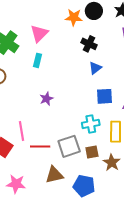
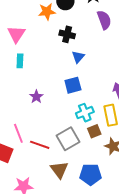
blue square: (105, 96) -> (73, 85), moved
red line: (40, 147) -> (40, 145), turned 30
brown square: (92, 152) -> (94, 131), moved
brown triangle: (54, 175) -> (59, 170), turned -42

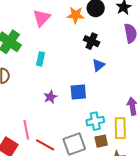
pink triangle: (16, 34) -> (42, 18), moved
blue square: (73, 85) -> (78, 92), moved

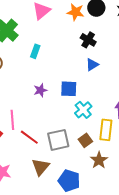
cyan cross: (95, 121) -> (83, 110), moved, turned -36
brown square: (101, 141) -> (85, 140), turned -32

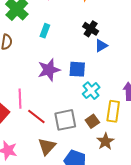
black cross: (88, 40) -> (91, 29), moved
purple star: (40, 90) -> (49, 70), size x1.6

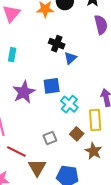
red line: (36, 116) -> (16, 151), moved
gray square: (65, 120) -> (50, 138), size x0.6

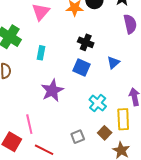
blue triangle: (70, 58) -> (113, 63), moved
blue square: (52, 86) -> (82, 68), moved, turned 30

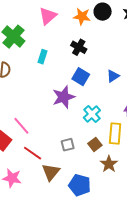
black cross: (86, 42) -> (79, 47), moved
purple star: (52, 90) -> (64, 97), moved
pink line: (29, 124) -> (21, 126), turned -36

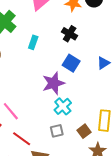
cyan cross: (92, 114) -> (63, 106), moved

